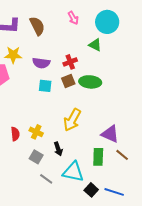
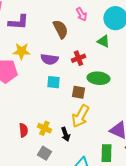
brown semicircle: (37, 26) -> (60, 29), moved
brown square: (68, 81) -> (78, 92), moved, turned 32
black arrow: (58, 149) -> (65, 134), moved

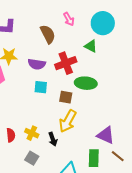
red cross: (78, 58) -> (66, 63), size x1.5

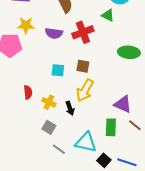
green ellipse: (86, 83) -> (129, 52), moved
cyan square: (41, 87) -> (58, 70), moved
red semicircle: (11, 135) -> (28, 92), moved

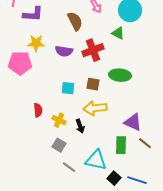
green ellipse: (129, 52) -> (120, 75), moved
yellow arrow: (85, 90) -> (95, 108), turned 55

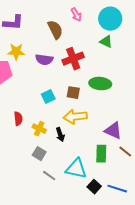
green triangle: (118, 33) -> (106, 42), moved
cyan square: (68, 88) -> (48, 97), turned -32

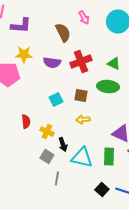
green triangle: (106, 42) -> (114, 64), moved
yellow arrow: (75, 117) -> (83, 120), size x0.6
black arrow: (60, 135) -> (63, 145), moved
cyan triangle: (76, 169) -> (82, 158), moved
gray line: (49, 176) -> (57, 179), turned 64

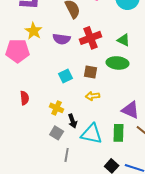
yellow star: (24, 55) -> (34, 31), turned 30
red semicircle: (26, 122) -> (25, 98), moved

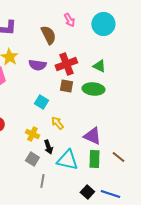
brown square: (91, 72) -> (66, 86), moved
cyan square: (66, 76) -> (41, 102), turned -32
yellow arrow: (93, 96) -> (57, 123), moved, turned 56
purple triangle: (131, 110) -> (92, 136), moved

